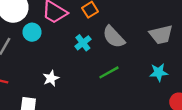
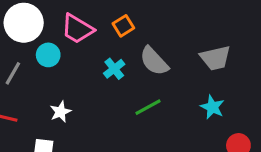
cyan star: (159, 72) -> (212, 107), turned 30
white star: (51, 78) -> (60, 112), moved

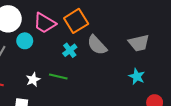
orange square: (123, 26) -> (76, 21), size x1.6
green line: (148, 107) -> (58, 76), moved, turned 42

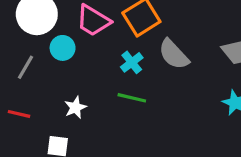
green line: (58, 76) -> (132, 98), moved

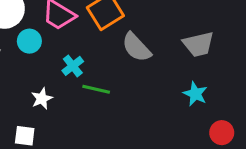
cyan cross: (132, 62) -> (73, 66), moved

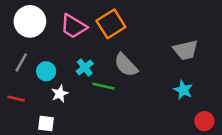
cyan circle: (29, 41) -> (46, 71), moved
gray semicircle: (136, 47) -> (126, 65), moved

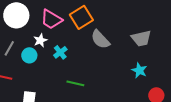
gray semicircle: (126, 65) -> (100, 39), moved
green line: (103, 86) -> (75, 83), moved
white star: (60, 94) -> (40, 40), moved

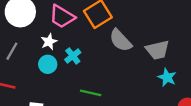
gray trapezoid: (141, 38) -> (157, 50), moved
cyan circle: (29, 55) -> (48, 64), moved

